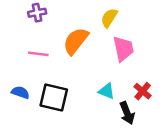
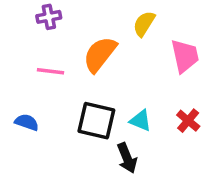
pink trapezoid: (123, 49) -> (185, 56), moved
black square: (54, 98) -> (96, 121), moved
black arrow: (127, 113) -> (127, 158), moved

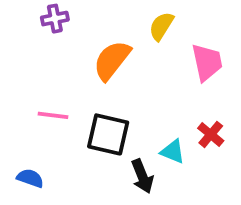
pink line: (50, 71) -> (53, 115), moved
cyan triangle: (141, 121) -> (173, 152), moved
blue semicircle: (27, 122) -> (30, 178), moved

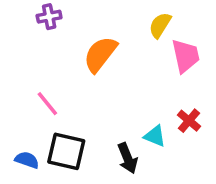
yellow semicircle: (161, 26) -> (160, 25), moved
pink line: (53, 115) -> (47, 104), turned 44
black square: (108, 134) -> (66, 151), moved

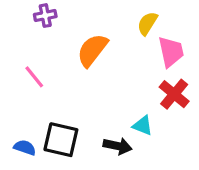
pink line: (47, 104) -> (34, 77), moved
red cross: (189, 121) -> (174, 94), moved, size x1.4
black arrow: (128, 158) -> (118, 146), turned -56

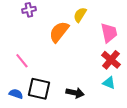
yellow semicircle: (147, 23) -> (80, 15), moved
pink line: (34, 77) -> (22, 61), moved
cyan triangle: (143, 126) -> (109, 83), moved

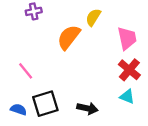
black square: (39, 89) -> (45, 104), turned -30

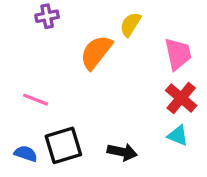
pink line: (26, 71) -> (36, 100), turned -30

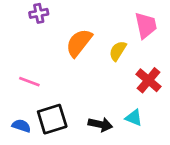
yellow semicircle: (130, 24) -> (118, 51), moved
pink trapezoid: (178, 54) -> (146, 25), moved
cyan triangle: (178, 136) -> (134, 118), moved

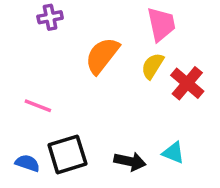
pink trapezoid: (146, 25) -> (161, 24), moved
red cross: (149, 80) -> (187, 83), moved

